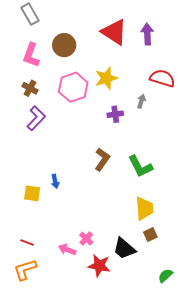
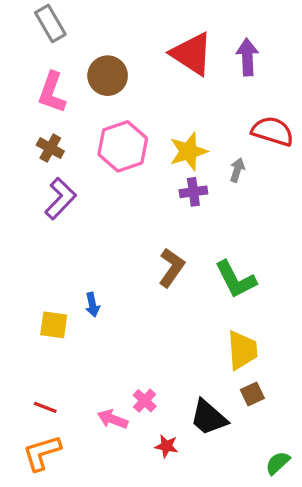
yellow star: (106, 78) -> (188, 151), moved
red star: (99, 266) -> (166, 446), size x0.6

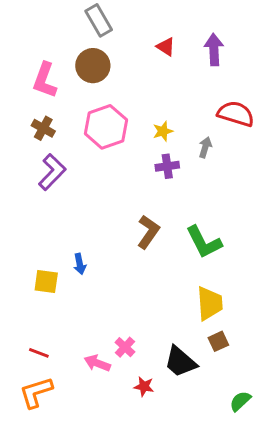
gray rectangle: (50, 23) -> (99, 20), moved
red triangle: (192, 54) -> (166, 47), size x0.5
yellow star: (188, 151) -> (163, 131), size x0.6

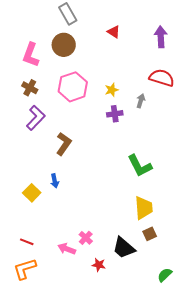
purple arrow: (214, 50) -> (161, 37), moved
brown L-shape: (148, 232) -> (64, 144), moved
yellow square: (46, 281) -> (32, 193), turned 36

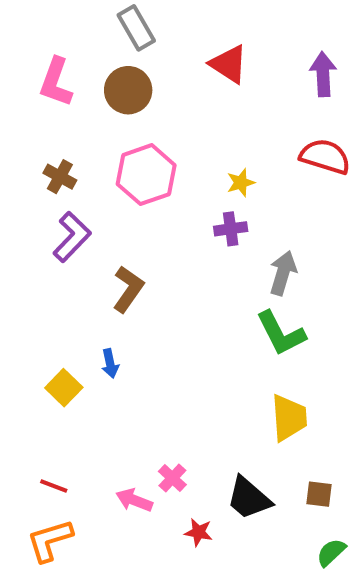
red triangle: (114, 32) -> (229, 64), size x1.5
pink L-shape: (31, 55) -> (56, 82), moved
yellow star: (112, 90) -> (241, 183), moved
gray arrow: (141, 101) -> (283, 273), moved, size x1.5
brown square: (150, 234) -> (319, 494), moved, turned 32

